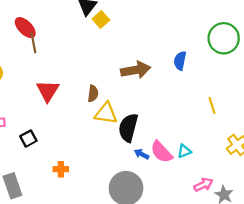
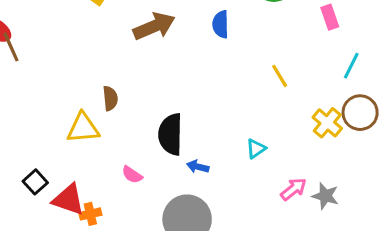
brown arrow: (136, 70) -> (154, 26), moved
red triangle: (48, 91) -> (68, 200), moved, turned -30
yellow triangle: (106, 113) -> (83, 128), moved
pink semicircle: (161, 152) -> (132, 175), moved, size x0.6

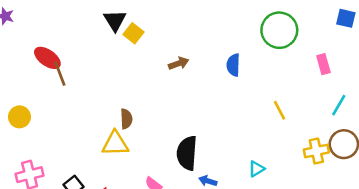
brown arrow: (154, 26) -> (179, 63), size x0.6
brown semicircle: (110, 98) -> (126, 119), moved
yellow cross: (327, 123) -> (316, 151), turned 35

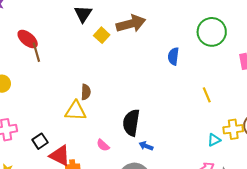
yellow square: (133, 33) -> (102, 35), moved
brown arrow: (179, 63) -> (131, 24), moved, size x1.8
cyan triangle: (257, 169) -> (214, 140), moved

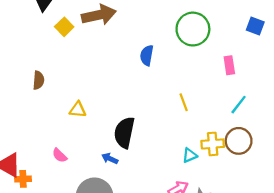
brown semicircle: (86, 92) -> (39, 80), moved
yellow triangle: (75, 111) -> (78, 110), moved, size x0.7
black semicircle: (131, 123) -> (124, 133), moved

